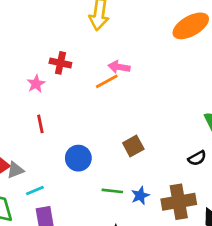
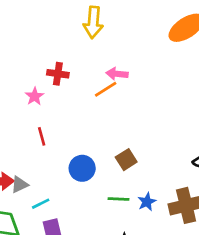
brown square: (133, 146) -> (126, 160), moved

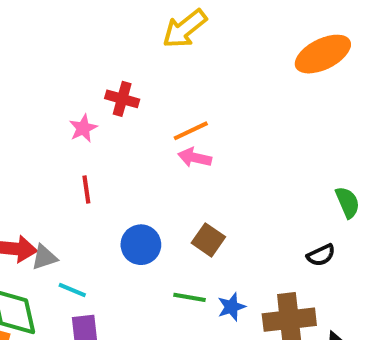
yellow arrow: (93, 22) -> (185, 29), turned 40
pink arrow: (117, 74) -> (195, 158), moved
brown square: (126, 160) -> (208, 240), turned -30
cyan line: (41, 204) -> (72, 290), turned 42

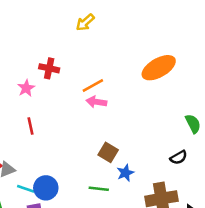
yellow arrow: (185, 29) -> (85, 22), size x0.7
orange ellipse: (323, 54) -> (159, 68), moved
blue circle: (141, 245) -> (46, 188), moved
blue star: (231, 307) -> (125, 173), moved

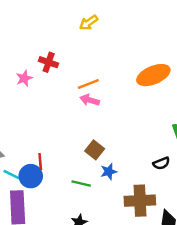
red line: (31, 126) -> (40, 162), moved

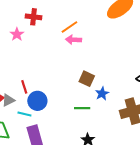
red line: (40, 162) -> (24, 87), moved
blue circle: (31, 176) -> (37, 101), moved

